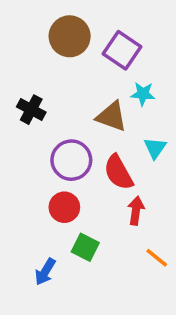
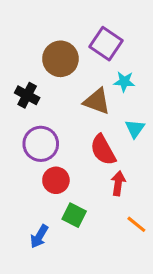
brown circle: (70, 36) -> (60, 59), moved
purple circle: (71, 160) -> (41, 144), moved

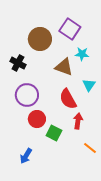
green square: (74, 215) -> (54, 133), moved

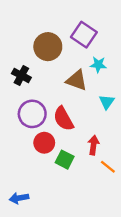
red semicircle: (68, 99) -> (63, 119), moved
orange line: (90, 148) -> (108, 167), moved
blue arrow: (26, 156) -> (19, 198), moved, turned 49

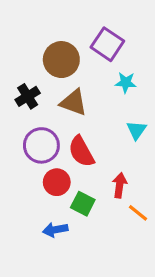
black cross: (21, 75) -> (28, 96), turned 30
brown triangle: (77, 80) -> (74, 102), moved
blue arrow: (19, 198) -> (55, 230), moved

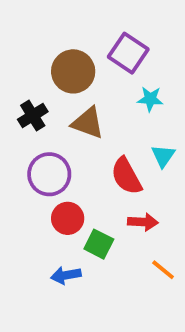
red semicircle: (81, 152) -> (126, 176), moved
red arrow: (120, 185) -> (143, 222), turned 85
orange line: (138, 213) -> (163, 270), moved

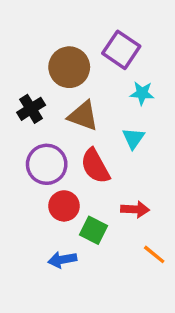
cyan triangle: (163, 156) -> (133, 138), moved
red semicircle: (126, 176) -> (95, 166), moved

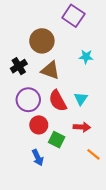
purple square: (121, 50) -> (73, 16), moved
cyan triangle: (133, 138) -> (81, 99), moved
blue arrow: (62, 260) -> (38, 157), turned -105

